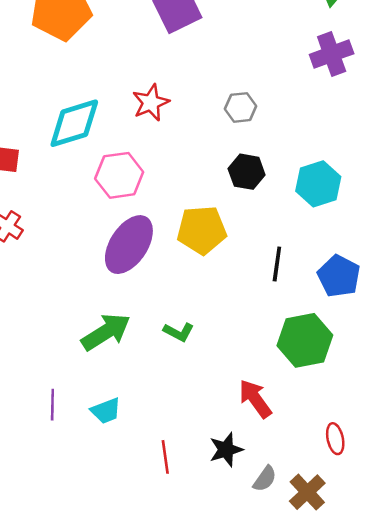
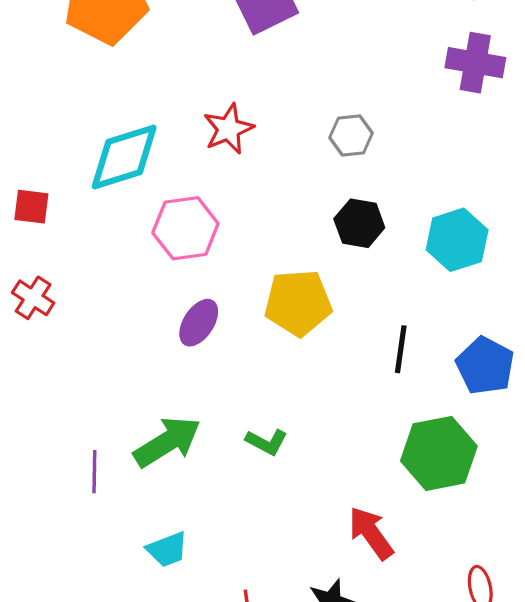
purple cross: (332, 54) -> (475, 63), turned 30
purple ellipse: (129, 245) -> (199, 323), size x0.6
purple line: (52, 405) -> (94, 472), moved

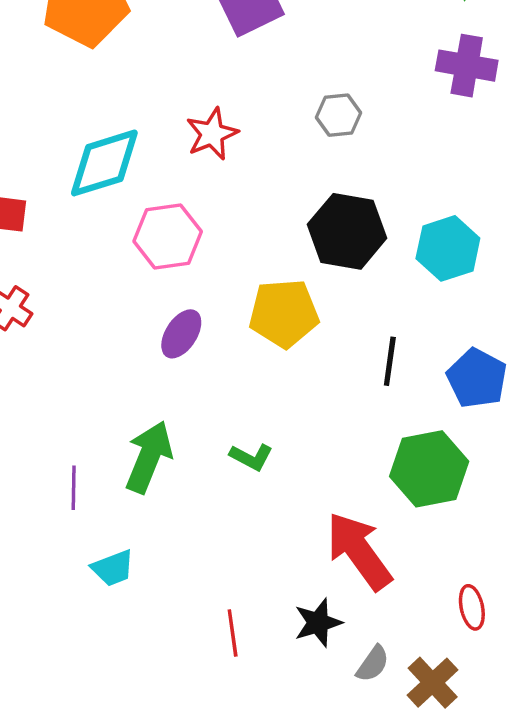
gray hexagon: (351, 135) -> (339, 115), moved
black hexagon: (359, 223) -> (347, 231), size x1.5
green arrow: (167, 442) -> (149, 457), turned -36
red arrow: (371, 533) -> (359, 551), size x1.4
cyan trapezoid: (167, 550) -> (113, 568), moved

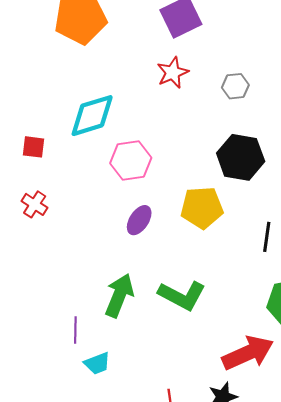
red star: (212, 134) -> (173, 73), moved
green L-shape: (251, 457) -> (182, 295), size x1.8
purple line: (74, 488) -> (75, 330), moved
red arrow: (359, 551) -> (248, 353), turned 102

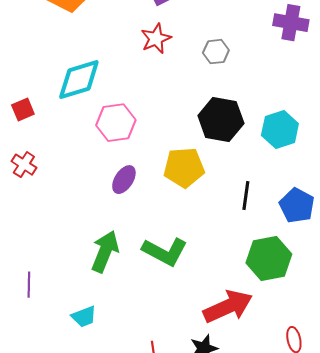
red square: (33, 147) -> (23, 110), turned -30
purple line: (75, 330) -> (29, 285), moved

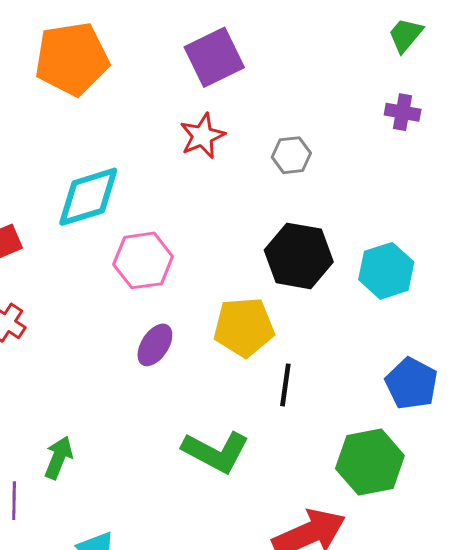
purple cross: (291, 23) -> (403, 112), size x0.7
black line: (246, 196) -> (285, 385), moved
green arrow: (105, 252) -> (59, 458), moved, size x0.7

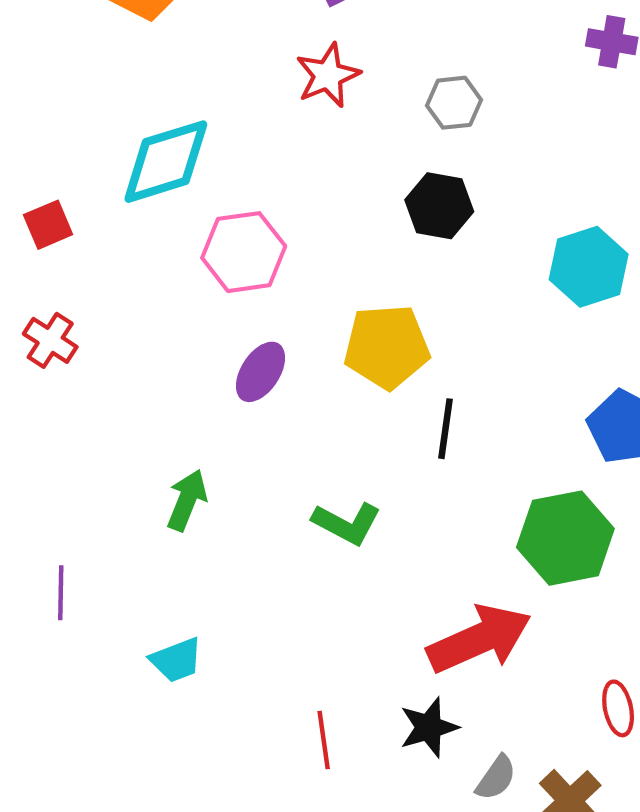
black hexagon: (299, 256) -> (439, 206), moved, size x0.7
green L-shape: (216, 452) -> (347, 523), size x0.7
green arrow: (59, 458) -> (187, 500), moved

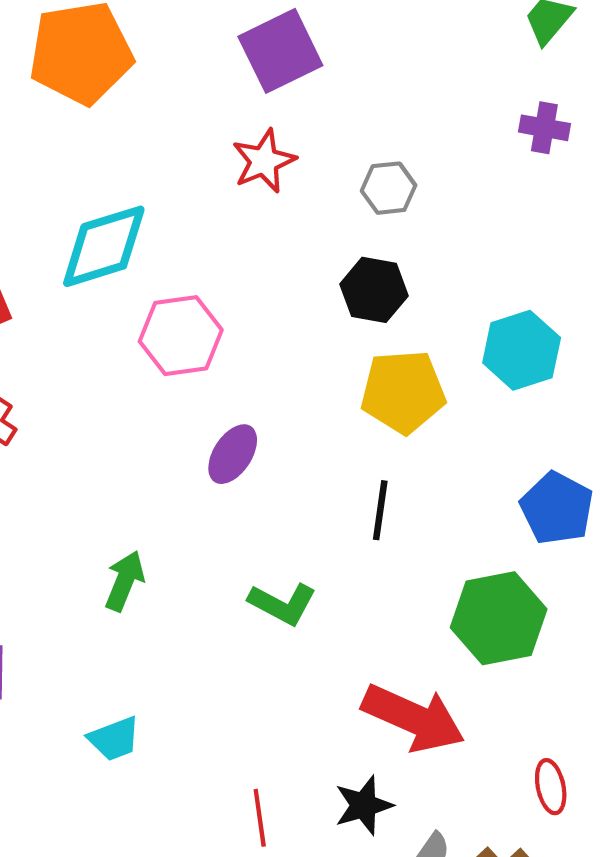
yellow pentagon: (387, 347) -> (403, 392), moved
purple ellipse: (261, 372) -> (233, 454), moved
red arrow: (479, 639) -> (413, 718), turned 48

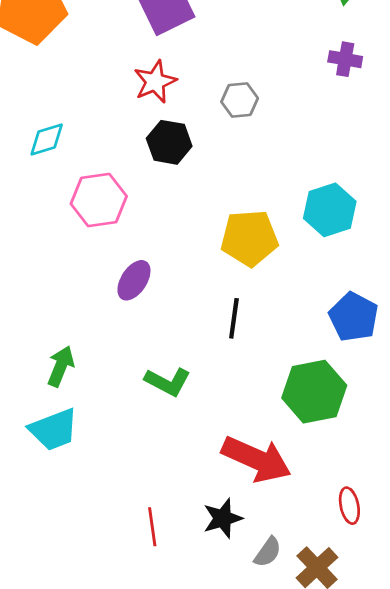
cyan diamond: (104, 246) -> (47, 139), size x0.6
black hexagon: (374, 290) -> (169, 142), moved
cyan trapezoid: (114, 739) -> (54, 430), moved, size x1.4

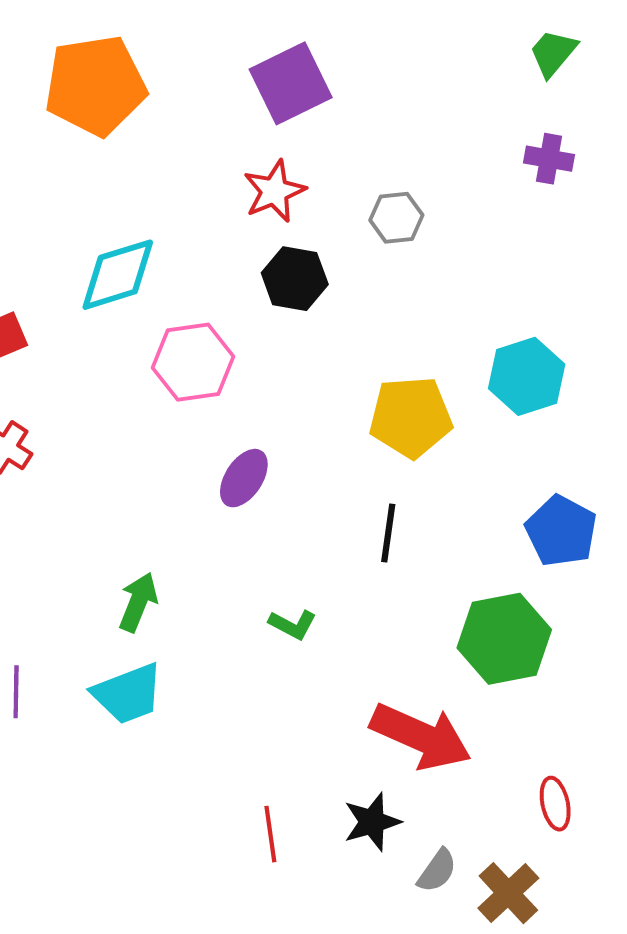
cyan diamond: (47, 139) -> (118, 275), size x1.5
green L-shape: (168, 382) -> (293, 625), size x0.7

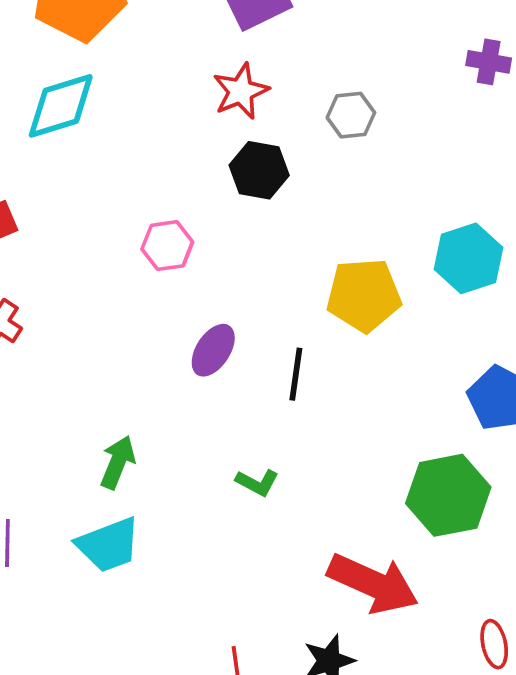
cyan diamond: (118, 275) -> (61, 106), moved
pink hexagon: (193, 362) -> (167, 246), size x0.7
black line: (388, 533) -> (296, 374), moved

